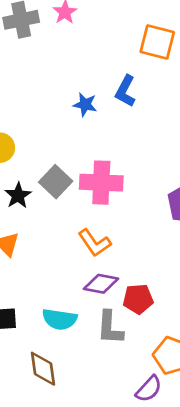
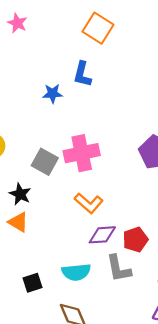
orange square: (157, 42) -> (98, 28), turned 32
black star: (18, 195) -> (20, 194), moved

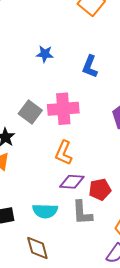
blue L-shape: (82, 74) -> (90, 67), moved
orange L-shape: (89, 203) -> (64, 153), turned 65

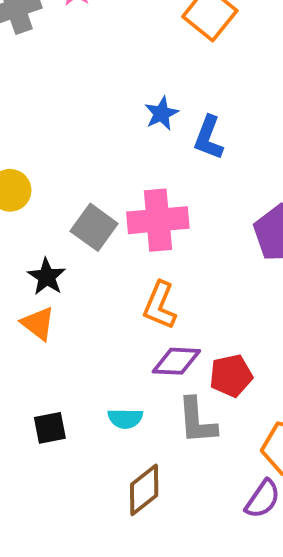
blue star: (45, 54) -> (161, 113), moved, turned -30
cyan semicircle: (45, 211) -> (125, 419), size x0.7
brown diamond: (37, 248) -> (144, 490), moved, turned 68

